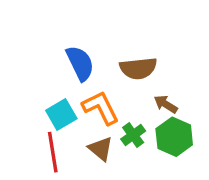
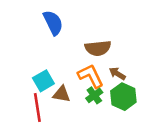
blue semicircle: (80, 63) -> (53, 23), moved
orange L-shape: (101, 108) -> (91, 76), moved
brown triangle: (101, 149) -> (62, 94), moved, turned -30

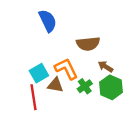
orange L-shape: (91, 76) -> (66, 69), moved

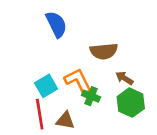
brown triangle: (55, 85) -> (65, 121), moved
green cross: (85, 86) -> (91, 96), moved, turned -32

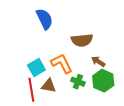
green cross: (91, 96) -> (78, 82), moved
brown triangle: (65, 121) -> (49, 86), moved

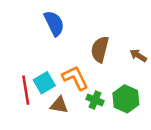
brown semicircle: (82, 40) -> (100, 49), turned 110
brown arrow: (98, 61) -> (138, 56), moved
red line: (31, 90) -> (26, 90), moved

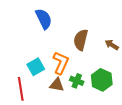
orange L-shape: (75, 78) -> (61, 63), turned 50
red line: (26, 90) -> (21, 89), moved
brown triangle: (59, 105) -> (57, 85), moved

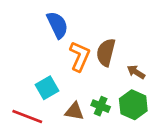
brown arrow: (112, 45) -> (136, 72), moved
orange L-shape: (61, 63) -> (80, 56), moved
red line: (21, 89) -> (27, 117), turned -60

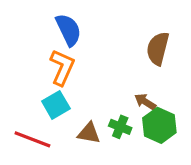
brown semicircle: (106, 52) -> (158, 49), moved
orange L-shape: (80, 56) -> (62, 67), moved
brown arrow: (136, 72) -> (145, 102), moved

